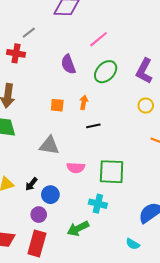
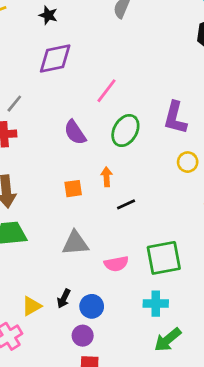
green arrow: (78, 228) -> (168, 340), moved

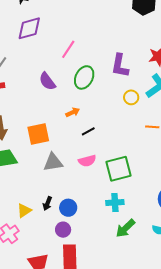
orange arrow: (107, 177) -> (73, 112), turned 72
orange square: (73, 189) -> (38, 134), moved, size x1.6
pink semicircle: (116, 264) -> (87, 161), moved

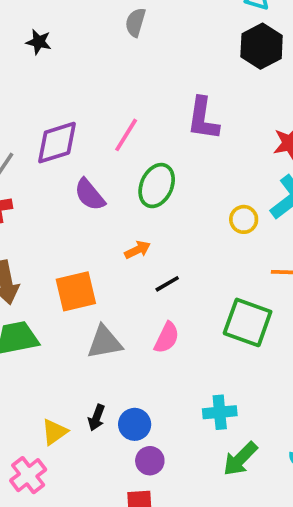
purple diamond: (29, 28) -> (57, 143), moved
purple L-shape: (120, 66) -> (203, 119), moved
pink semicircle: (87, 161) -> (167, 338), turned -48
green square: (118, 169) -> (248, 322), moved, turned 36
purple circle: (63, 230) -> (150, 461), moved

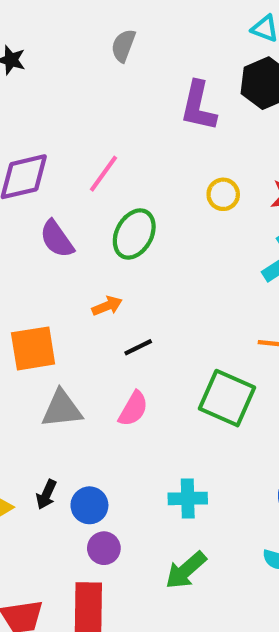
purple L-shape: (203, 119) -> (198, 106), moved
yellow circle: (244, 219) -> (223, 194), moved
green arrow: (240, 459) -> (186, 570), moved

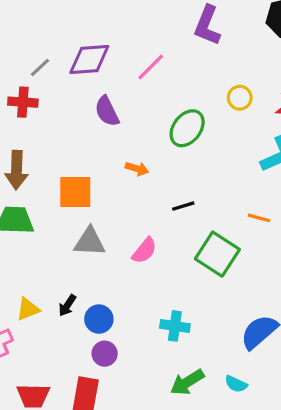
purple L-shape: (198, 106) -> (207, 25), moved
green ellipse: (134, 234) -> (187, 128), moved
orange arrow: (107, 306) -> (137, 169), turned 30
black line: (138, 347) -> (183, 206), moved
green arrow: (186, 570) -> (187, 382), moved

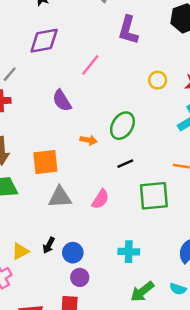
purple diamond: (89, 60) -> (44, 41), moved
green ellipse: (187, 128) -> (122, 126), moved
green square: (217, 254) -> (154, 196), turned -32

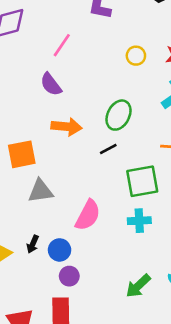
purple semicircle: (62, 101) -> (51, 84), moved
green ellipse: (122, 126) -> (118, 115), moved
orange arrow: (89, 140) -> (67, 127), size x1.6
pink semicircle: (100, 199) -> (88, 215), moved, size x1.4
cyan cross: (129, 252) -> (139, 221), moved

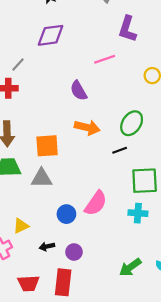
pink line: (62, 45) -> (105, 59), moved, turned 30
gray triangle: (41, 191) -> (42, 178), moved
black arrow: (33, 244) -> (47, 247), moved, turned 48
blue circle: (60, 250) -> (66, 214), moved

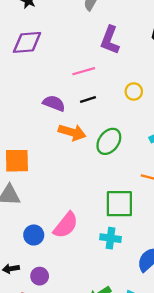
purple semicircle: (79, 91) -> (54, 103), turned 138
orange arrow: (87, 127) -> (72, 132), moved
black line: (120, 150) -> (88, 99), moved

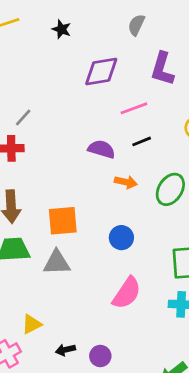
purple diamond: (27, 42) -> (101, 71), moved
orange arrow: (72, 132) -> (126, 182), size x0.7
blue circle: (34, 235) -> (121, 238), moved

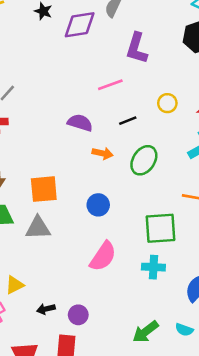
purple diamond: (101, 71) -> (80, 25), moved
black line: (142, 141) -> (128, 121), moved

